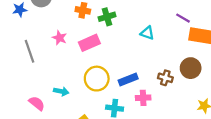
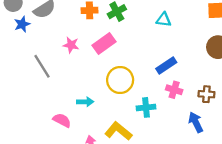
brown cross: (165, 78) -> (206, 94), moved
blue rectangle: (128, 79) -> (166, 66), moved
pink cross: (143, 98) -> (174, 90), turned 32

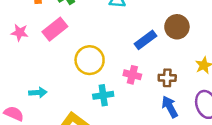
blue rectangle: (166, 66) -> (146, 40), moved
yellow circle: (120, 80) -> (90, 60), moved
blue arrow: (196, 122) -> (170, 107), moved

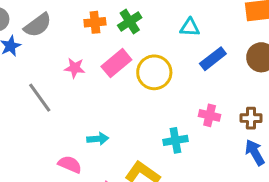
blue rectangle: (146, 40) -> (213, 59), moved
yellow circle: (90, 60) -> (154, 72), moved

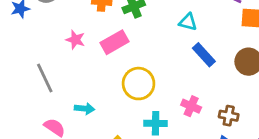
blue rectangle: (213, 59) -> (204, 55), turned 75
yellow circle: (154, 72) -> (139, 84), moved
gray line: (40, 98) -> (45, 78), moved

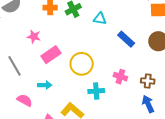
cyan triangle: (188, 22) -> (100, 19), moved
pink rectangle: (115, 42) -> (51, 55), moved

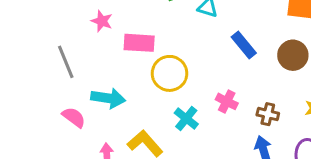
pink rectangle: (51, 55) -> (139, 43), moved, turned 30
cyan arrow: (45, 85) -> (108, 98), size x1.5
cyan cross: (96, 91) -> (186, 118), turned 35

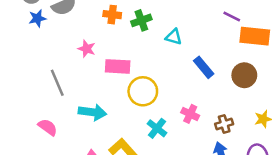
brown cross: (268, 114) -> (224, 124), turned -30
pink semicircle: (74, 117) -> (48, 127), moved

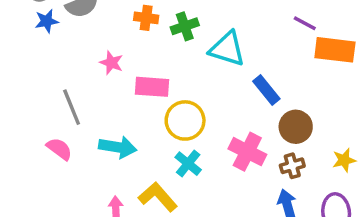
cyan triangle: (174, 37) -> (227, 49), size x1.6
brown circle: (244, 75) -> (296, 127), moved
pink cross: (190, 114) -> (247, 152), size x1.5
pink semicircle: (48, 127) -> (59, 149), moved
cyan cross: (157, 128) -> (188, 164), moved

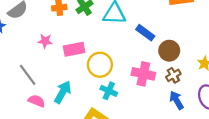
cyan arrow: (118, 147) -> (63, 92), turned -55
pink semicircle: (59, 149) -> (37, 101), moved

